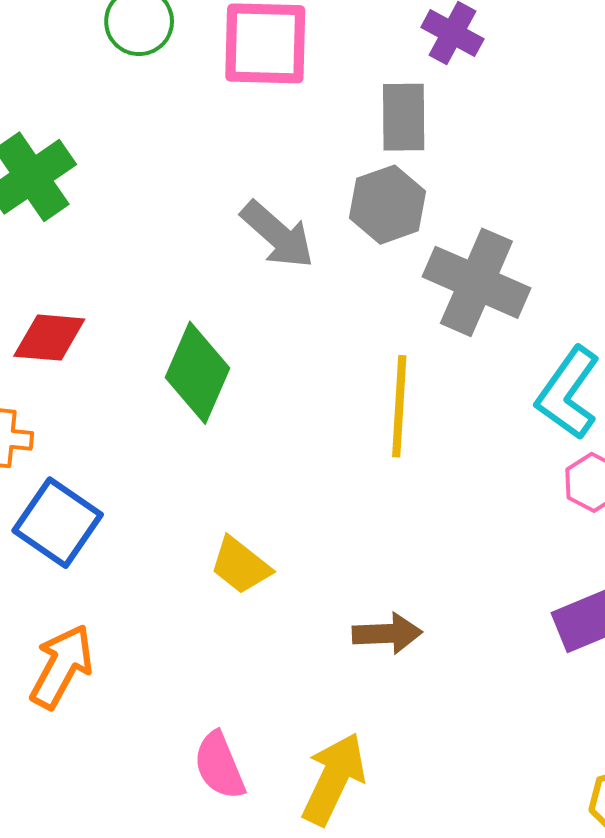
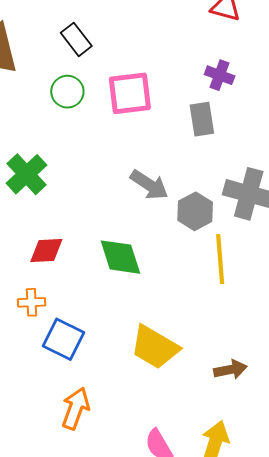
gray hexagon: (388, 205) -> (195, 211), moved
green diamond: (198, 373) -> (120, 257), turned -33
yellow trapezoid: (240, 565) -> (155, 347), size x1.6

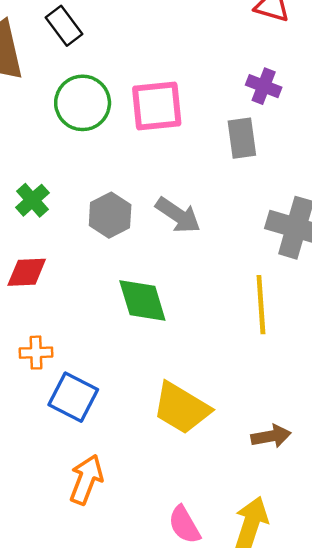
black rectangle: (76, 39) -> (64, 26), moved
green circle: (67, 92) -> (83, 103), size x1.4
green cross: (27, 174) -> (32, 200), size x0.7
gray hexagon: (195, 211) -> (110, 215), moved
red diamond: (46, 251) -> (27, 272), moved

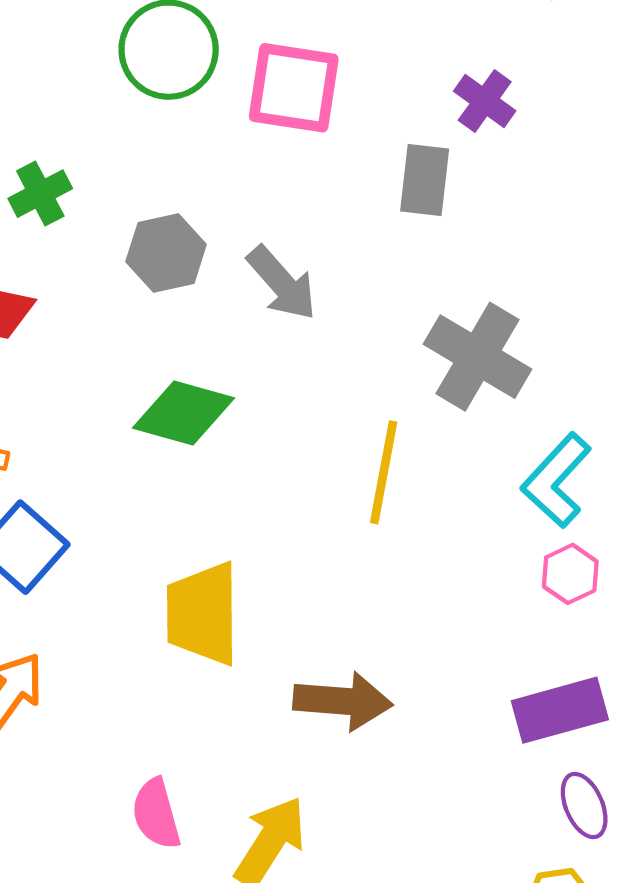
green diamond: (142, 301) -> (184, 413), turned -72
yellow trapezoid: (181, 408) -> (203, 614), turned 44
brown arrow: (271, 436) -> (343, 701), size x1.4

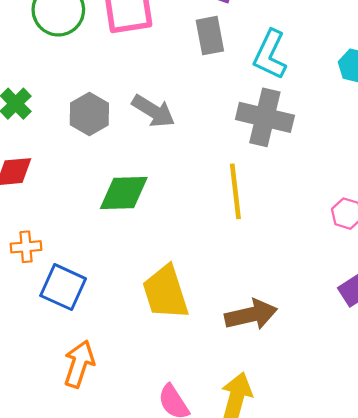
cyan L-shape: (556, 480) -> (270, 55), moved

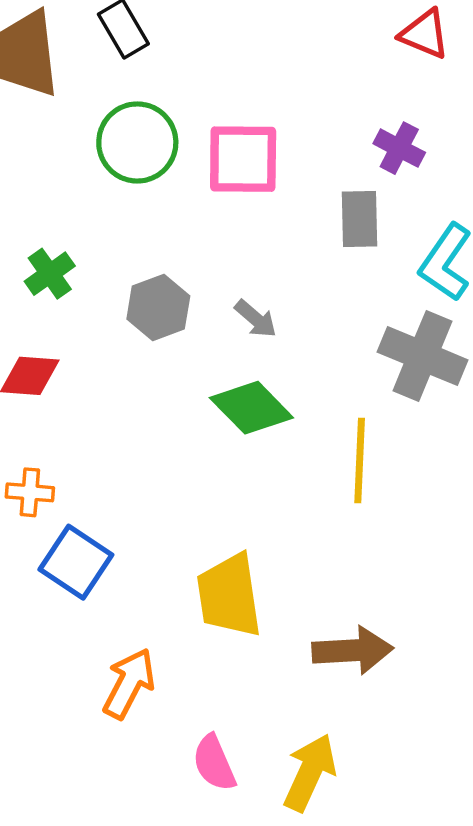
gray arrow: (153, 111) -> (256, 319), size x0.7
green diamond: (124, 193) -> (251, 408), moved, turned 38
orange arrow: (79, 364) -> (129, 683), moved

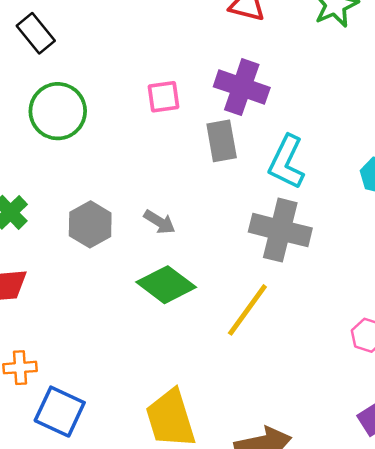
purple cross: (399, 148) -> (242, 87), size x1.5
pink square: (243, 159) -> (163, 97), moved, size x0.6
yellow line: (360, 460) -> (247, 310), turned 42

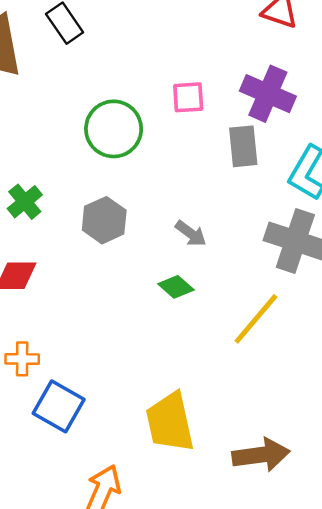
green circle: (58, 111) -> (114, 129), moved
gray arrow: (160, 222) -> (191, 233), moved
green diamond: (166, 285) -> (176, 287), size x0.6

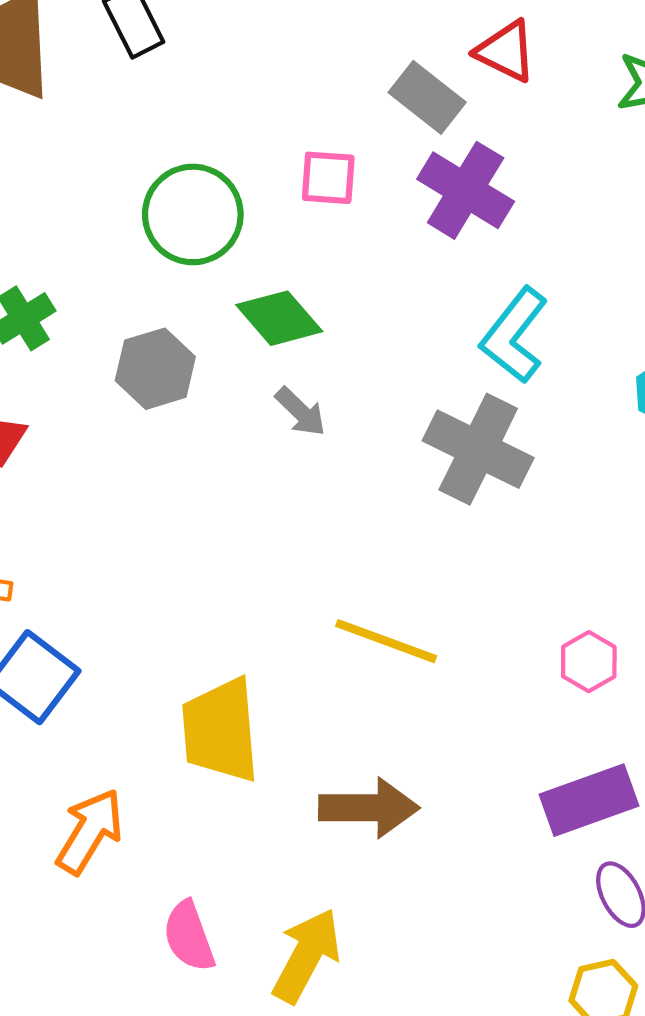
gray rectangle: (243, 146) -> (427, 97), moved, turned -54
green diamond: (176, 287) -> (279, 318), moved, size x1.4
yellow line: (256, 319) -> (386, 641), moved, turned 62

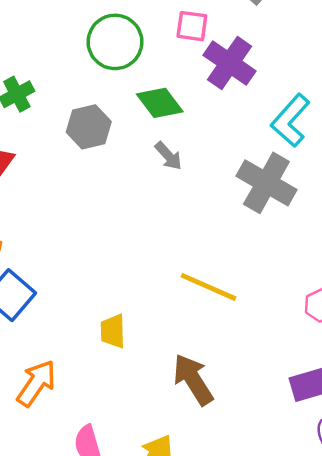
purple cross: (466, 190) -> (230, 63), moved
yellow trapezoid: (220, 730) -> (113, 331), size x0.6
brown arrow: (369, 808) -> (193, 380), turned -126

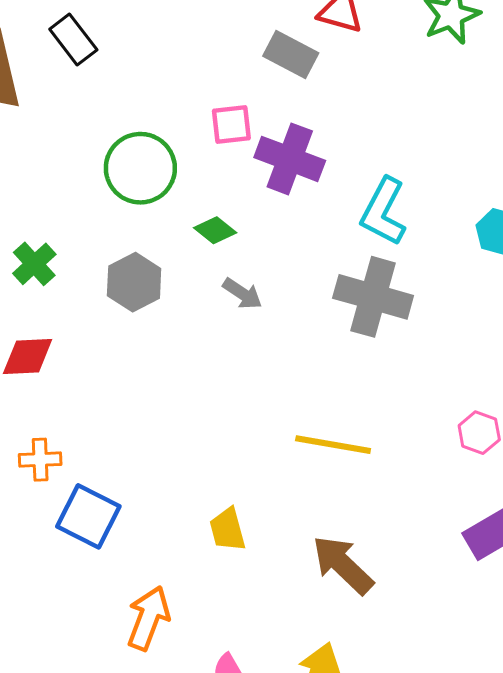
green diamond: (160, 103) -> (215, 230), size x0.7

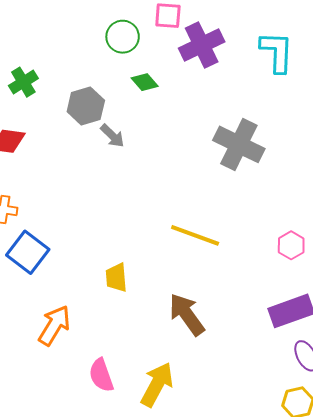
purple cross: (290, 159) -> (202, 45), turned 33
green circle: (140, 168) -> (123, 37), moved, size x0.7
cyan L-shape: (384, 212) -> (277, 52), moved, turned 144
gray arrow: (242, 294) -> (112, 136), moved

